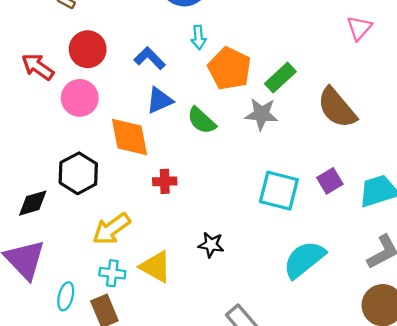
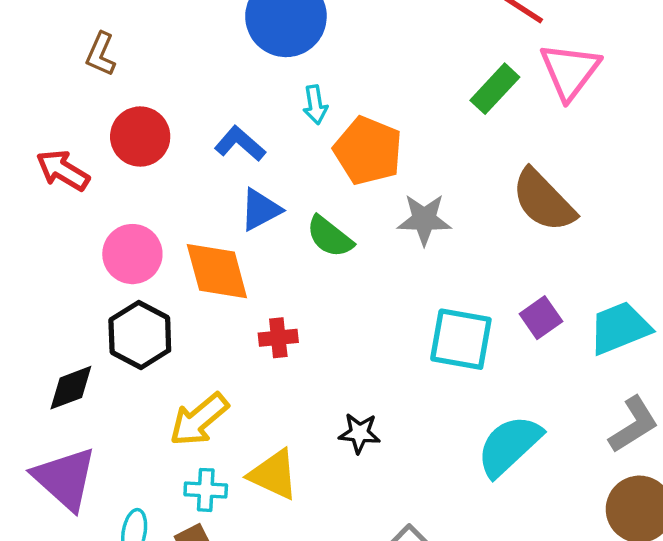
pink triangle: (359, 28) -> (570, 71), size x1.5
green rectangle: (280, 78) -> (495, 89), moved
pink circle: (80, 98) -> (132, 254), moved

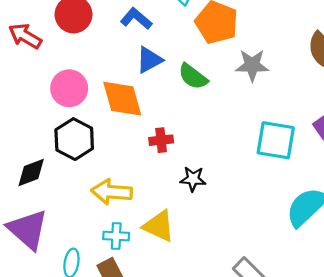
yellow arrow: (199, 420) -> (112, 192), turned 45
black star: (359, 433) -> (193, 179), moved

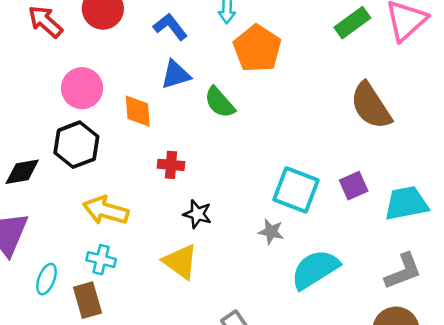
gray star: (252, 65) -> (271, 232), moved, size x0.7
orange diamond: (122, 99) -> (138, 111), size x0.7
yellow triangle: (159, 226) -> (180, 262), moved

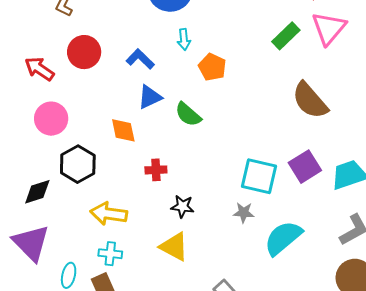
orange pentagon: (257, 48) -> (212, 67), size x0.7
pink circle: (82, 88) -> (51, 119), moved
purple square: (354, 186) -> (305, 167), size x1.4

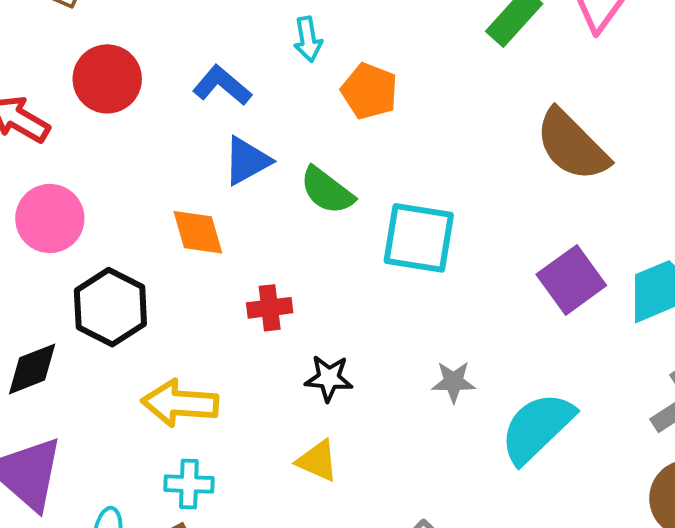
cyan square: (259, 176) -> (419, 238), moved
yellow triangle: (174, 247) -> (317, 461), size x0.7

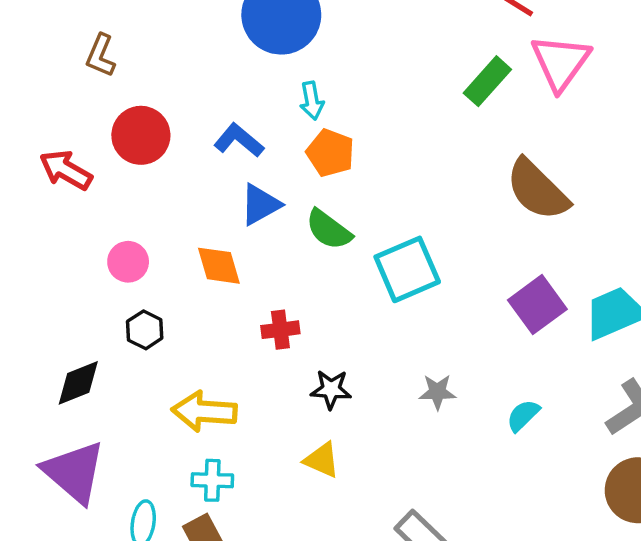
orange pentagon: (369, 91) -> (330, 153), moved
pink circle: (50, 218) -> (128, 262), moved, size x0.7
cyan square: (419, 238) -> (407, 269), turned -32
black hexagon: (110, 307) -> (145, 330), size x0.6
cyan semicircle: (537, 428) -> (523, 415), moved, size x0.5

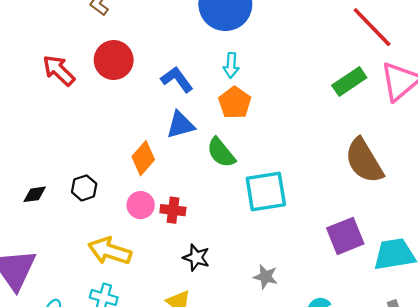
pink circle: (128, 262) -> (141, 205), moved
orange diamond: (219, 266) -> (143, 158), turned 44
black diamond: (78, 383) -> (35, 194), moved, size x0.7

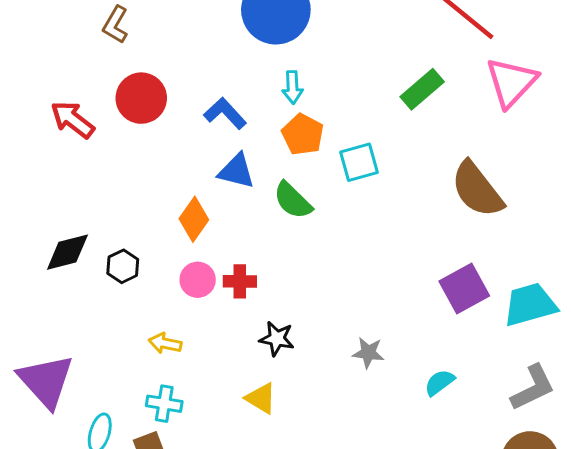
green rectangle: (349, 82) -> (422, 89), moved
blue triangle: (180, 125) -> (236, 171), turned 36
cyan square: (266, 192) -> (359, 162), moved, size x0.7
black diamond: (35, 194) -> (67, 252), moved, size x1.5
yellow arrow: (110, 251) -> (165, 343), size x0.6

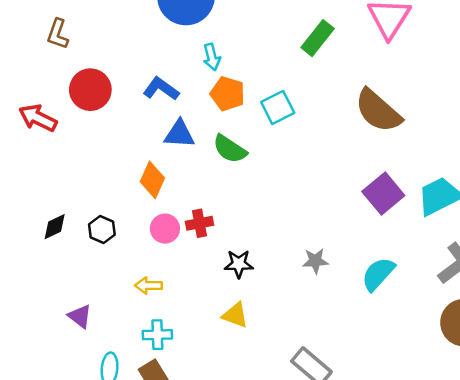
black diamond: (67, 252) -> (55, 227), size x0.7
purple triangle: (46, 381) -> (80, 316), moved, size x0.5
cyan semicircle: (440, 383) -> (378, 274), size x1.4

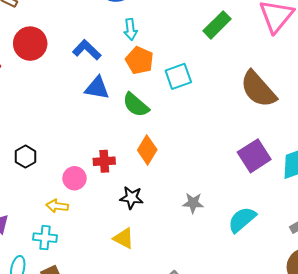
orange diamond: (152, 180) -> (147, 150), moved
pink circle: (165, 229) -> (74, 178), moved
cyan cross: (157, 335) -> (45, 238), moved

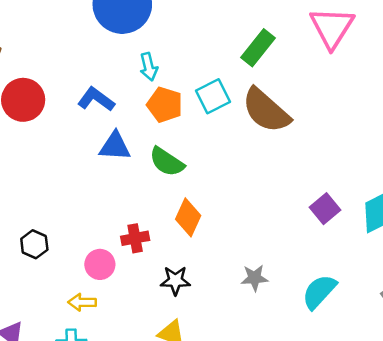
cyan square: (178, 76) -> (213, 96), moved
brown semicircle: (258, 89) -> (266, 110), moved
purple square: (254, 156) -> (325, 209), size x0.7

